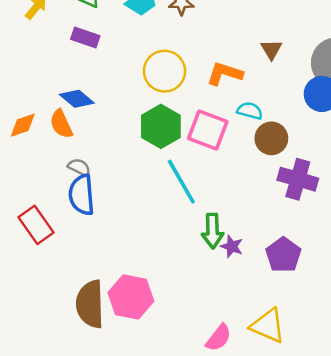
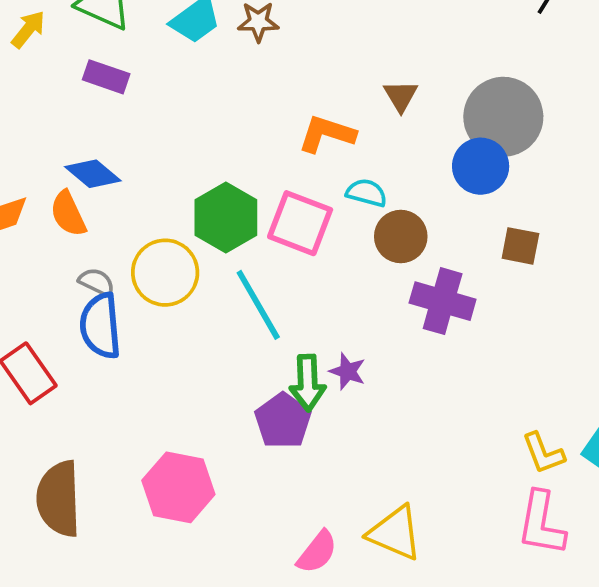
yellow circle: (164, 71) -> (165, 273), moved
purple star: (232, 246) -> (348, 371), moved
purple pentagon: (283, 255) -> (283, 421), moved
brown semicircle: (90, 304) -> (59, 499), moved

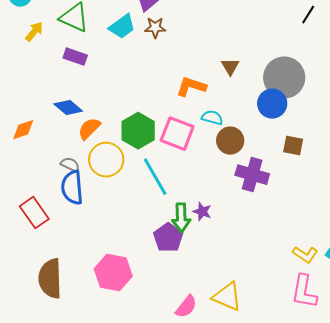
orange semicircle: (68, 214) -> (89, 129), moved, turned 70
yellow L-shape: (543, 453) -> (305, 255), turned -35

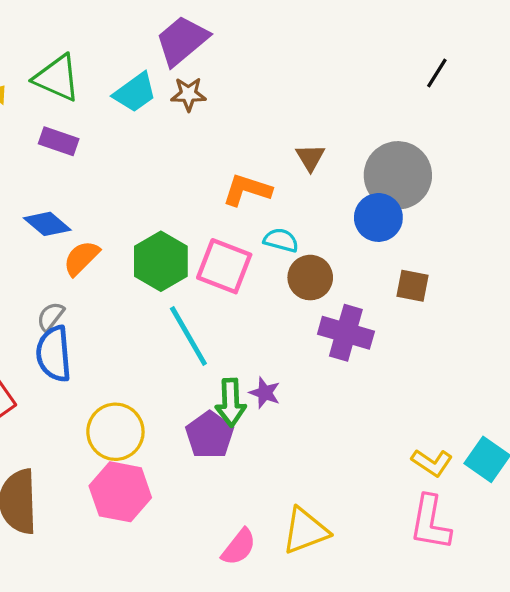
yellow circle: (106, 160) -> (115, 432), moved
gray semicircle: (70, 165) -> (51, 316), turned -78
yellow triangle: (227, 297) -> (305, 531), turned -44

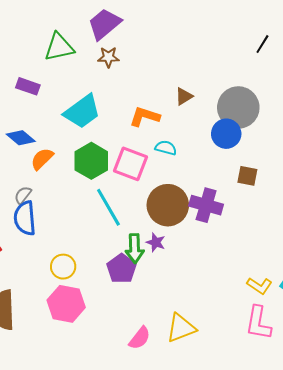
green triangle: (57, 78) -> (59, 47), moved, turned -36
cyan trapezoid: (135, 93) -> (82, 112), moved, size x1.4
brown triangle: (310, 157) -> (184, 96), turned 30
brown circle: (310, 278) -> (168, 205), moved, size x1.5
yellow circle: (115, 432) -> (63, 267), size x0.7

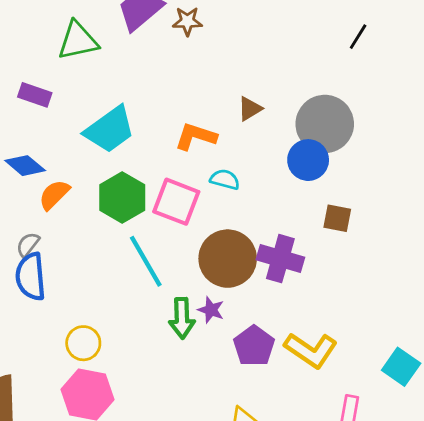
brown star: (108, 57) -> (187, 21), moved
purple pentagon: (122, 269) -> (254, 346), moved
yellow L-shape: (259, 286) -> (311, 350), moved, size x1.5

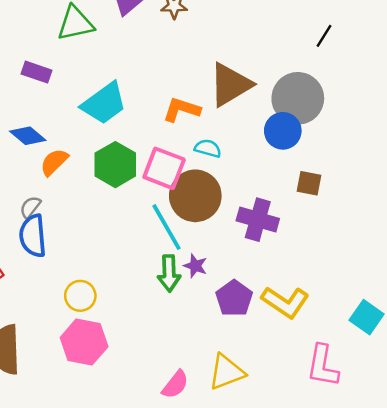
black line: (358, 37) -> (324, 36), moved
brown triangle: (250, 109) -> (230, 85), size x2.0
brown circle: (228, 259) -> (195, 196), moved
cyan line: (146, 261) -> (167, 227), moved

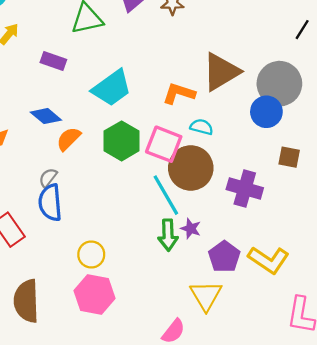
yellow triangle: (227, 372) -> (206, 296), moved, turned -40

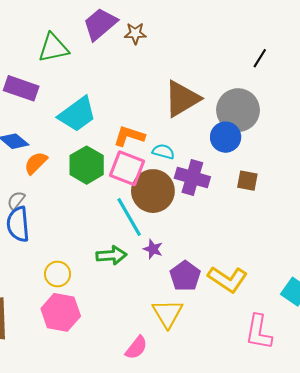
purple rectangle: (53, 61) -> (21, 88), size x1.4
orange L-shape: (179, 93) -> (129, 136), moved
purple cross: (245, 189) -> (192, 178), moved
green arrow: (168, 235) -> (111, 255), moved, turned -92

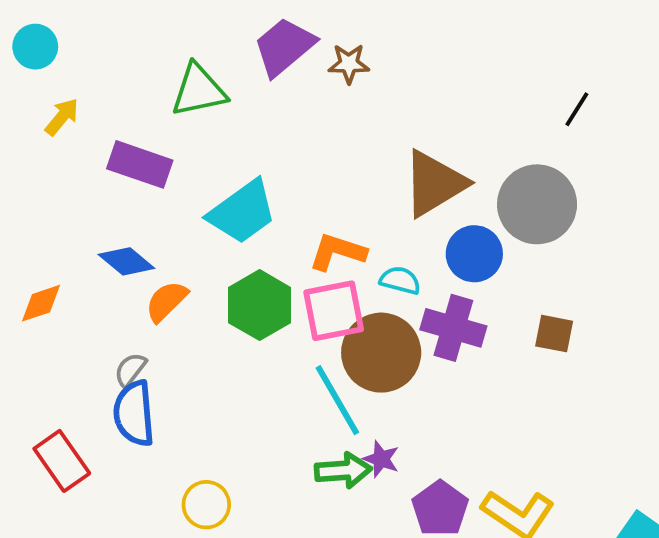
blue circle: (226, 137) -> (474, 254), moved
pink square: (127, 168) -> (334, 311), turned -32
green arrow: (111, 255) -> (343, 470), moved

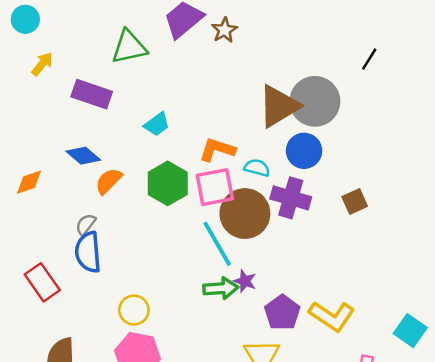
brown star: (349, 64) -> (224, 30), turned -30
gray circle: (537, 204) -> (315, 101), moved
cyan trapezoid: (242, 212) -> (157, 124), size x0.6
brown square: (554, 334) -> (355, 201), turned -35

